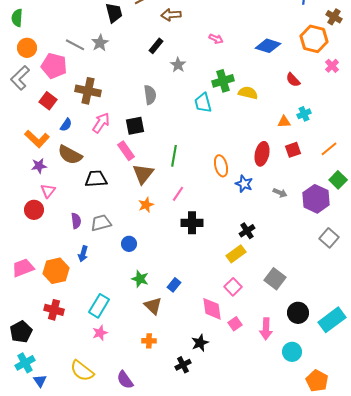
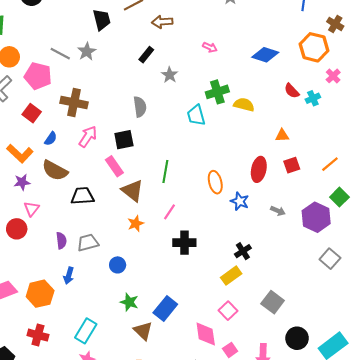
cyan cross: (304, 114) -> (313, 98), moved
brown triangle: (143, 174) -> (132, 191), turned -30
blue rectangle: (174, 285) -> (165, 308), size x1.6

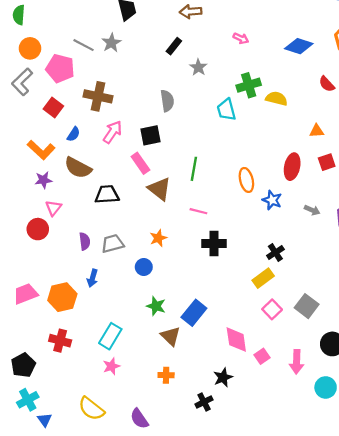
pink line: (170, 212) -> (198, 211), turned 70
orange star: (136, 224) -> (158, 238), moved
pink square: (228, 311) -> (272, 309), moved

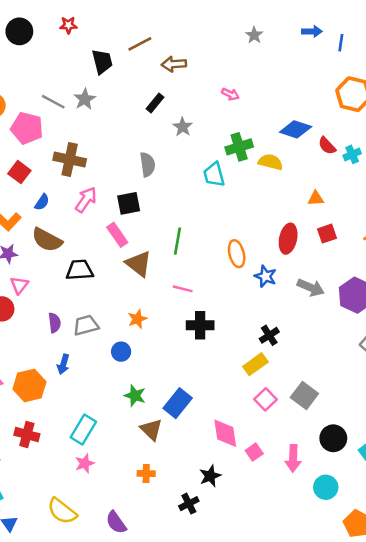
blue diamond: (299, 46) -> (296, 129), moved
gray arrow: (312, 210) -> (311, 288), size x1.5

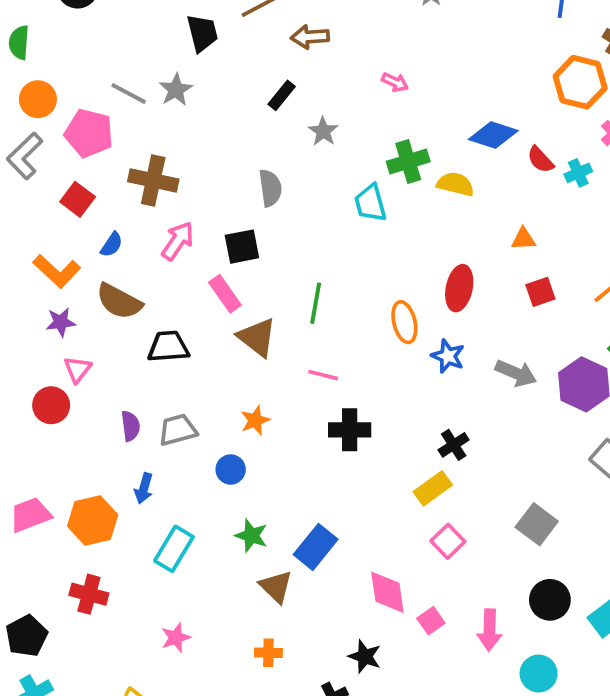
red ellipse: (288, 239) -> (459, 288), moved
gray square: (304, 396) -> (537, 524), moved
cyan rectangle: (83, 429) -> (174, 549), moved
black star: (210, 476) -> (365, 657), turned -30

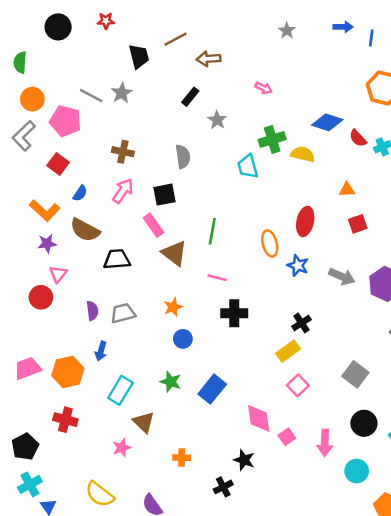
brown cross: (153, 180) -> (123, 152), moved, size x0.7
blue circle: (231, 469) -> (183, 339), moved
brown triangle: (276, 587) -> (144, 422), moved

